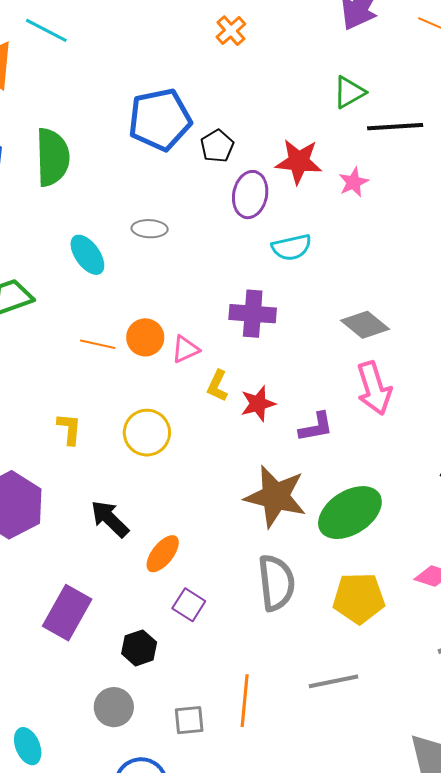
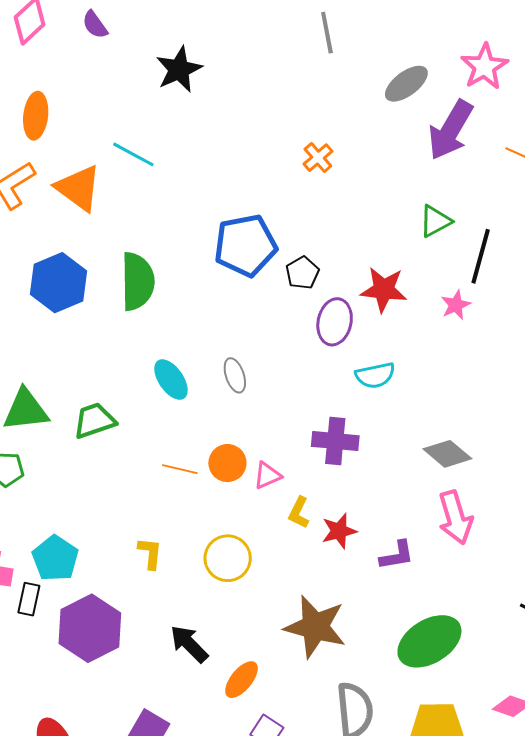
black line: (395, 127) -> (481, 256), turned -72
pink star: (353, 182) -> (456, 305), moved
gray ellipse: (150, 229) -> (235, 375), moved, turned 68
brown star: (275, 496) -> (315, 627), moved

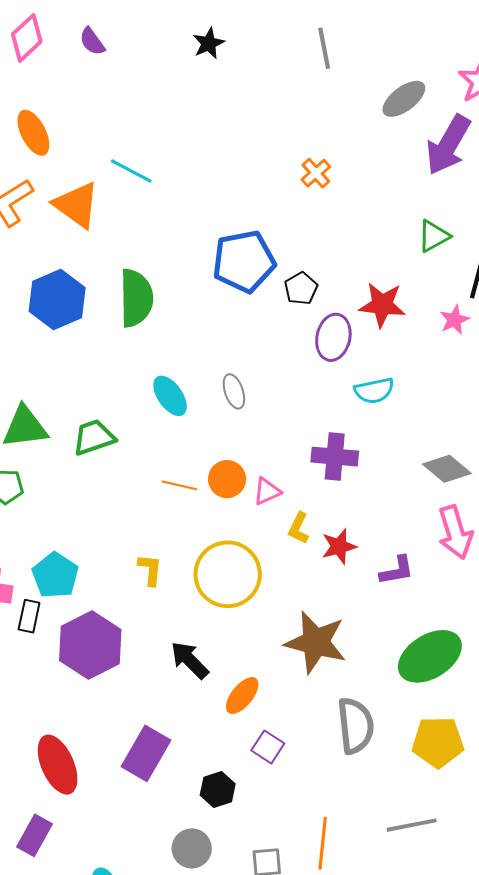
black star: (179, 69) -> (209, 43), moved, size x0.7
orange ellipse: (36, 116) -> (33, 133), turned -33
yellow circle: (228, 558) -> (228, 574), size x1.4

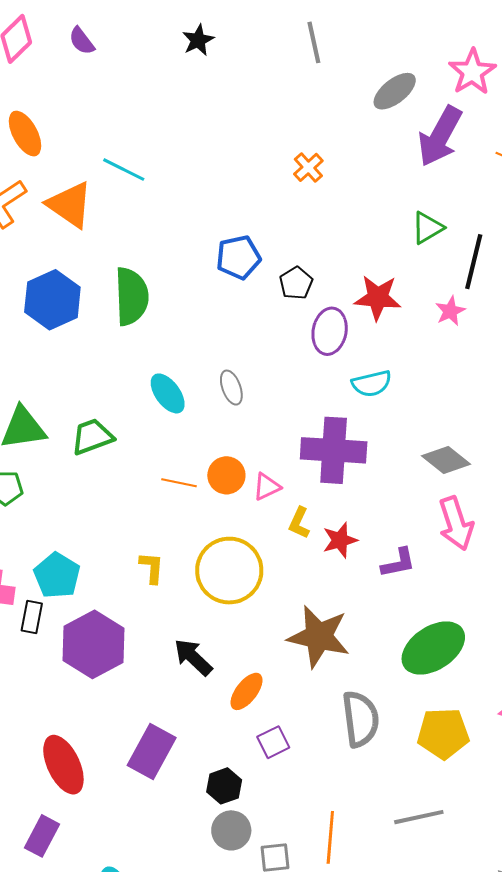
blue pentagon: (244, 261) -> (238, 257), size x0.7
purple cross: (335, 457) -> (334, 450), size x1.4
purple square: (268, 747) -> (273, 742), turned 32
gray circle: (192, 848) -> (231, 830), moved

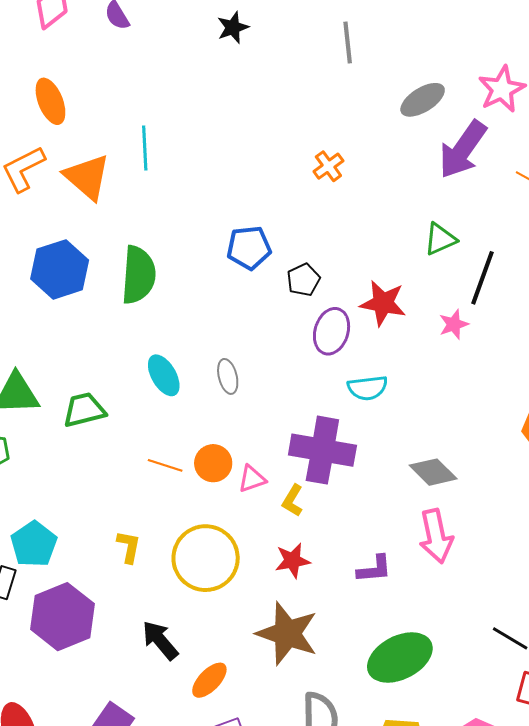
cyan line: (124, 170) -> (145, 148), turned 54
yellow L-shape: (299, 523) -> (293, 501), moved
red star: (340, 540) -> (293, 561), moved

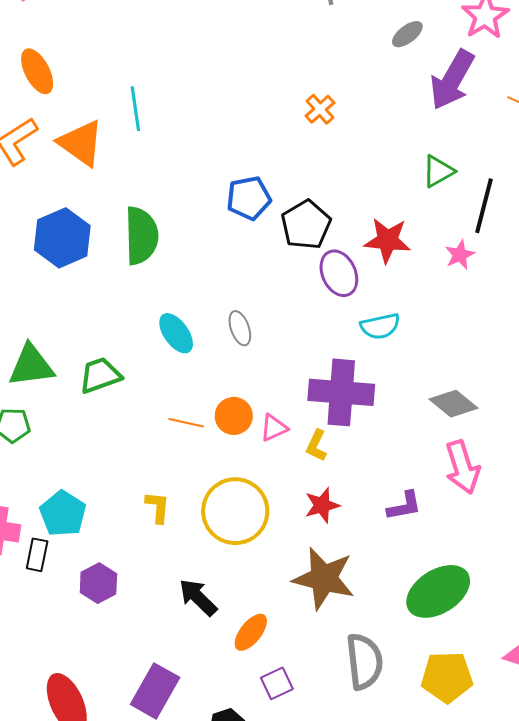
gray ellipse: (423, 100) -> (407, 34), size x0.7
black pentagon: (303, 280) -> (306, 225), size x1.5
purple ellipse: (332, 331) -> (339, 273), turned -36
purple hexagon: (63, 617) -> (98, 583), size x0.6

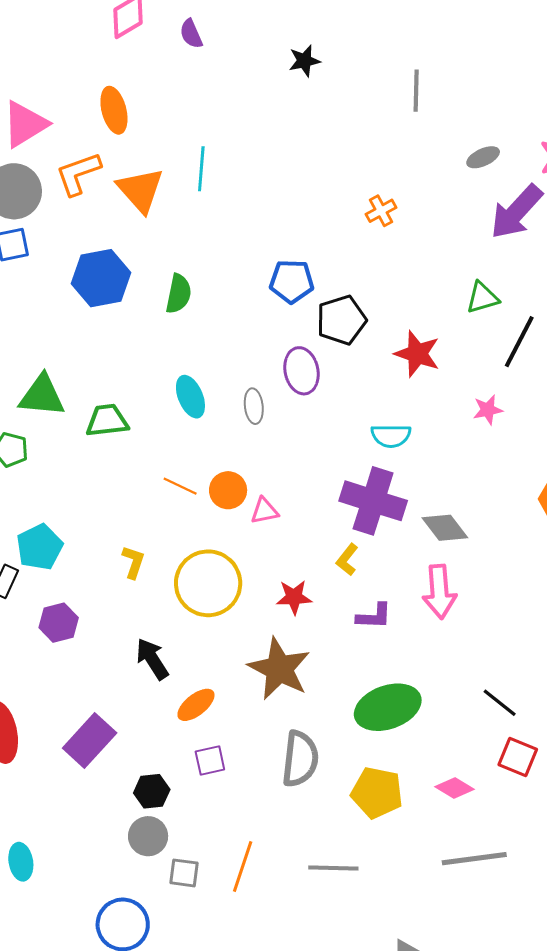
green semicircle: (141, 236) -> (179, 294), size x0.7
pink star: (460, 255) -> (488, 410), moved
purple ellipse: (339, 273) -> (302, 371), moved
purple cross: (341, 392) -> (373, 501), moved
yellow L-shape: (316, 446) -> (347, 560), moved

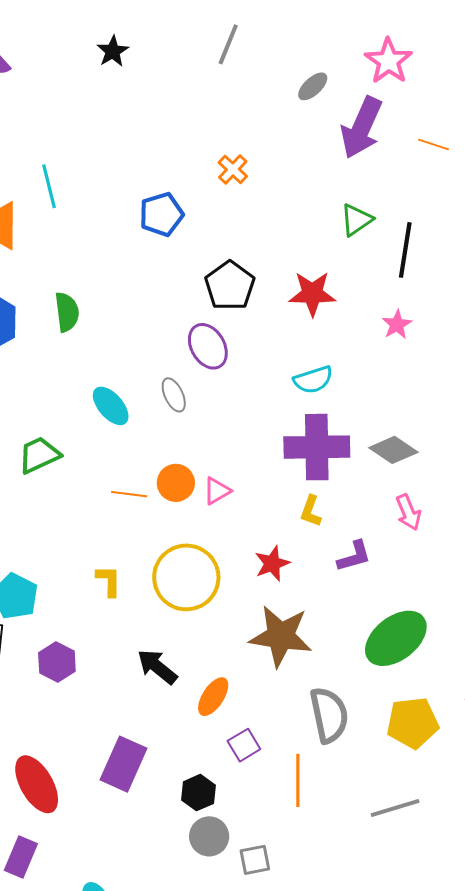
gray line: (416, 91) -> (228, 44), turned 39
blue pentagon: (292, 281) -> (161, 214), moved
pink arrow: (439, 592) -> (408, 512), size x0.7
orange line: (243, 867) -> (298, 780), moved

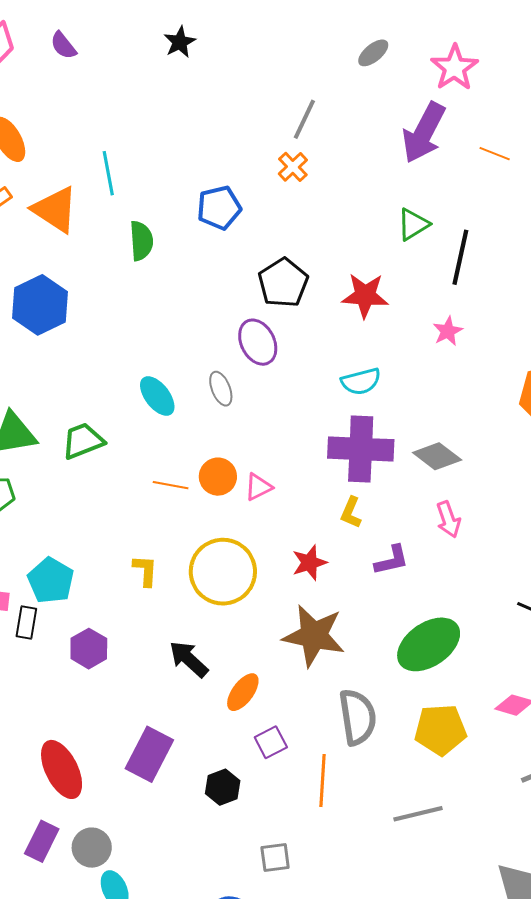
gray line: (228, 44) -> (304, 119), moved
gray ellipse: (313, 86) -> (373, 53), moved
green semicircle: (67, 312) -> (141, 241), moved
gray circle: (209, 836) -> (92, 848), moved

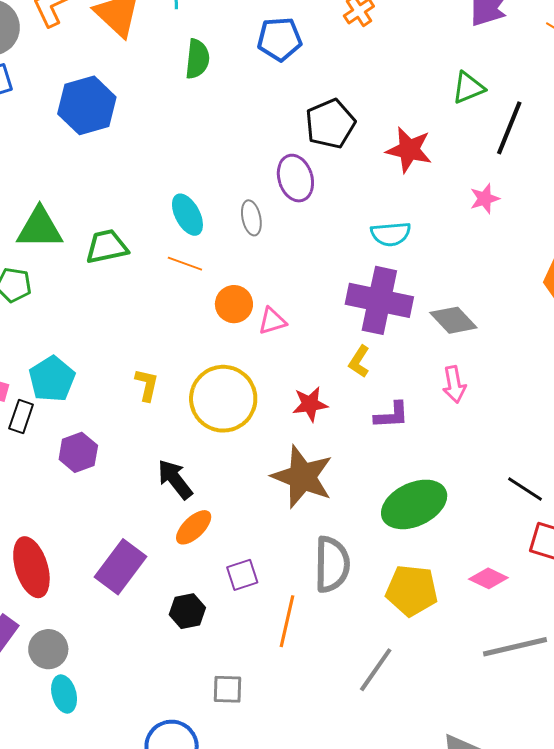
orange line: (171, 485) -> (185, 264), moved
orange ellipse: (243, 692) -> (194, 527), moved
gray line: (418, 814) -> (376, 670), turned -51

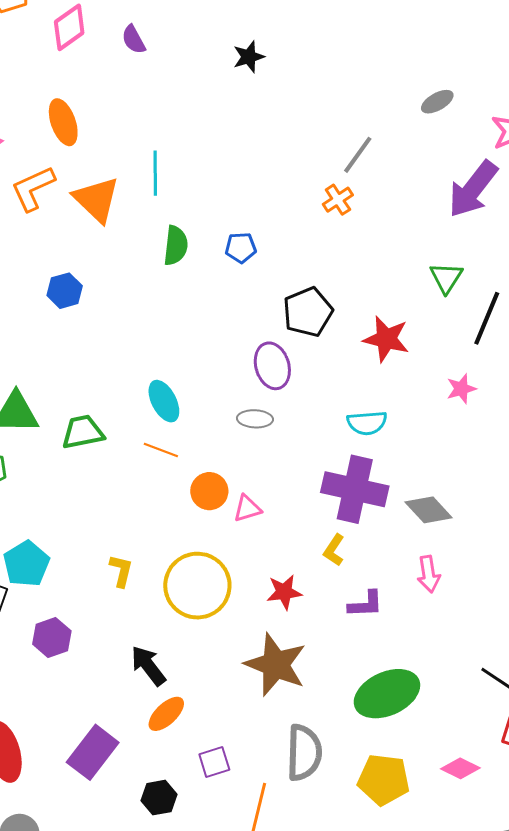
blue pentagon: (279, 39) -> (241, 248), moved, size x0.7
green triangle: (468, 88) -> (446, 278), turned -36
blue hexagon: (87, 105) -> (65, 291), size x0.6
gray ellipse: (251, 218) -> (255, 419), moved, turned -76

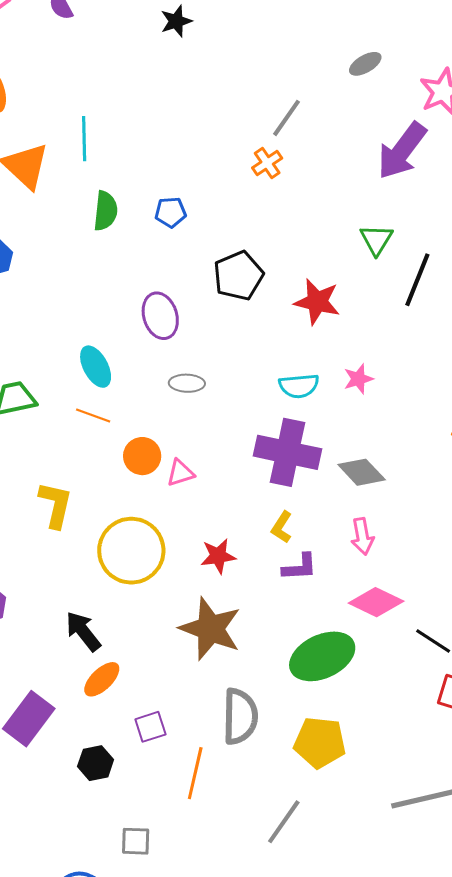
purple ellipse: (272, 366) -> (160, 316), moved
pink star: (461, 389) -> (358, 379), moved
yellow L-shape: (334, 550) -> (282, 527), moved
yellow L-shape: (121, 571) -> (56, 505), moved, size x1.4
pink diamond: (460, 768) -> (376, 602), moved, size x1.4

